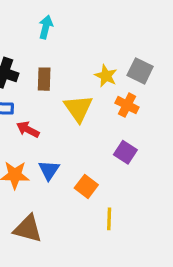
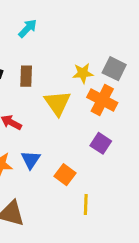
cyan arrow: (46, 27) -> (28, 28), turned 30
yellow star: (106, 76) -> (83, 73), turned -30
orange cross: (127, 105) -> (102, 100), size x1.4

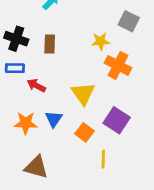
gray square: (114, 69) -> (129, 21), moved
yellow triangle: (57, 103) -> (83, 94), moved
purple square: (101, 143) -> (117, 120), moved, size x1.4

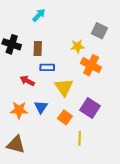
blue rectangle: (15, 68) -> (47, 67), moved
brown triangle: (36, 167) -> (16, 145), moved

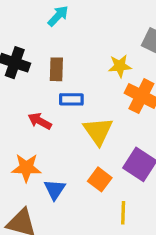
blue triangle: (41, 107) -> (55, 189), moved

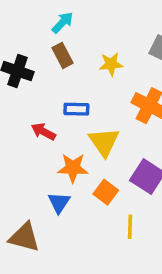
yellow star: (120, 66) -> (111, 64), moved
brown rectangle: (56, 69) -> (62, 55), moved, turned -30
orange star: (26, 168) -> (73, 168), moved

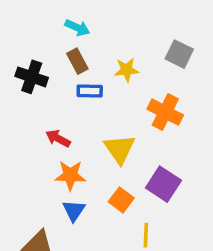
cyan arrow: (62, 23) -> (77, 28), turned 70
blue rectangle: (76, 109) -> (90, 91), moved
orange star: (73, 168) -> (70, 175), moved

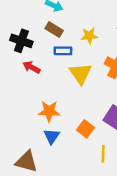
brown rectangle: (77, 61) -> (54, 30), turned -30
red arrow: (58, 138) -> (31, 67), moved
yellow triangle: (120, 149) -> (80, 74), moved

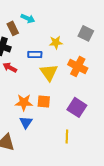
brown rectangle: (54, 30) -> (13, 28), moved, turned 32
orange square: (86, 129) -> (44, 101), moved, turned -32

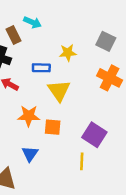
orange cross: (78, 66) -> (110, 78), moved
orange star: (24, 102) -> (29, 116), moved
yellow line: (67, 136) -> (82, 161), moved

